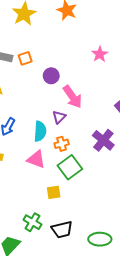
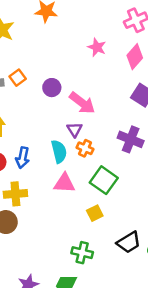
orange cross: (62, 144) -> (85, 148), moved, turned -32
black trapezoid: (62, 230) -> (129, 242), moved

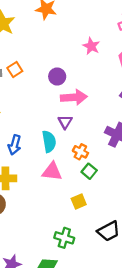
purple circle: (52, 88) -> (57, 77), moved
pink arrow: (82, 103) -> (74, 97), turned -45
orange cross: (85, 148) -> (80, 152), moved
green square: (104, 180) -> (89, 171), size x0.6

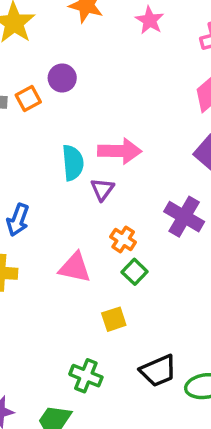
pink star: (91, 46) -> (150, 20), moved
purple circle: (57, 77) -> (62, 78), moved
cyan semicircle: (49, 141) -> (73, 163), moved

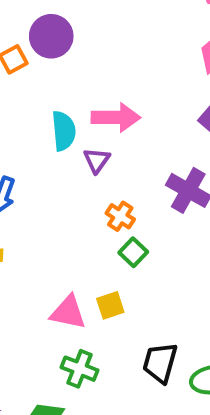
purple circle: (62, 78) -> (51, 36), size x1.4
pink triangle: (75, 268) -> (68, 312), moved
black trapezoid: (158, 371) -> (160, 363), turned 129

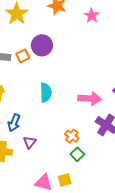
pink arrow: (116, 117) -> (90, 99), moved
purple triangle: (97, 160) -> (30, 142), moved

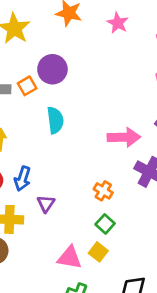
cyan semicircle: (46, 92) -> (55, 120), moved
green square: (77, 154) -> (105, 224), moved
yellow square: (65, 180) -> (98, 252), turned -32

